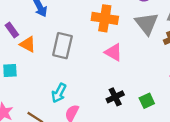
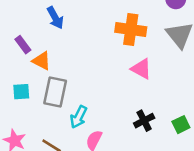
gray rectangle: (62, 46) -> (55, 92), moved

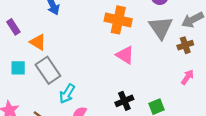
purple rectangle: (23, 45) -> (13, 27), moved
gray rectangle: (55, 92) -> (48, 70), turned -50

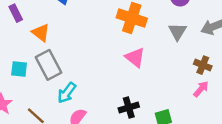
gray triangle: (161, 28) -> (177, 32), size x0.7
brown cross: (185, 45) -> (203, 65), moved, turned 35
cyan square: (18, 68) -> (19, 69), moved

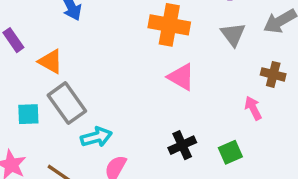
pink arrow: (201, 89) -> (253, 108), moved, turned -60
cyan arrow: (67, 93) -> (96, 137), turned -135

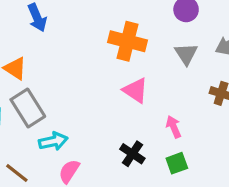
pink arrow: (253, 108) -> (174, 127), moved
black cross: (182, 145) -> (132, 154), turned -35

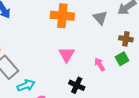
pink triangle: (135, 90) -> (67, 55), moved, turned 36
green square: (177, 163) -> (122, 59), moved

